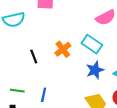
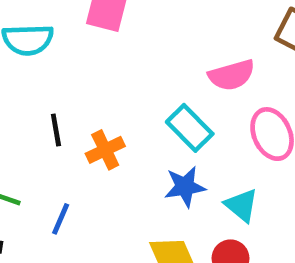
orange cross: (63, 49) -> (105, 150), moved

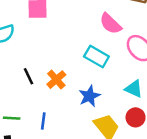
pink semicircle: (232, 75) -> (110, 24), turned 75
blue star: (185, 187) -> (89, 96), moved

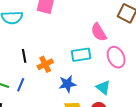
cyan rectangle: (96, 56) -> (81, 55), turned -54
blue line: (43, 121) -> (21, 85), moved

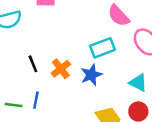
blue star: (67, 84) -> (91, 75), moved

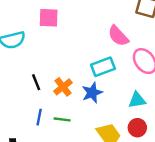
cyan triangle: (138, 83) -> (137, 100), turned -36
green line: (14, 105) -> (62, 119), moved

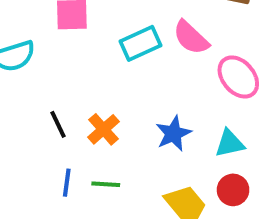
cyan rectangle: (103, 67) -> (141, 43), moved
blue star: (92, 93) -> (173, 134), moved

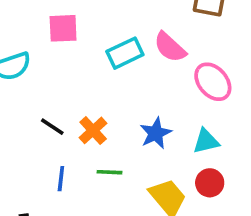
black line: (58, 124) -> (52, 127), turned -30
green line: (106, 184) -> (110, 172), moved

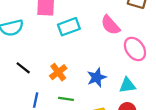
cyan rectangle: (125, 53) -> (69, 27), moved
black line: (52, 127) -> (23, 68), moved

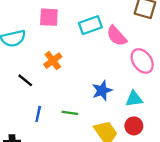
cyan rectangle: (69, 27) -> (90, 25), moved
orange cross: (58, 72) -> (53, 61), moved

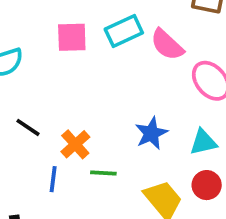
pink square: (49, 17) -> (72, 37), moved
orange cross: (53, 61) -> (75, 144), moved

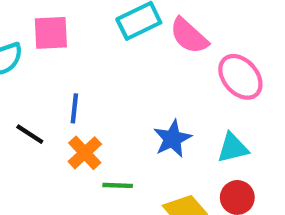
pink square: (72, 37) -> (51, 33), moved
blue line: (53, 179) -> (74, 108), moved

